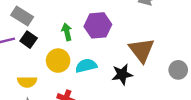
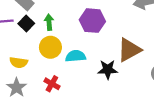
green arrow: (67, 32) -> (49, 22), moved
brown triangle: (142, 50) -> (129, 50), turned 30

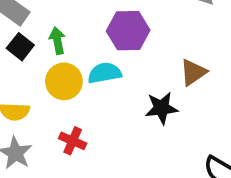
brown triangle: (129, 50) -> (193, 72), size x0.7
cyan semicircle: (76, 56) -> (105, 73), moved

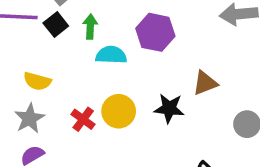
cyan semicircle: (105, 73) -> (111, 55), moved
yellow circle: (64, 81) -> (119, 111), moved

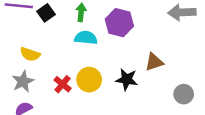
green arrow: (90, 27) -> (81, 12), moved

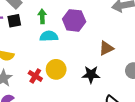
black square: (46, 13) -> (14, 21), turned 32
black star: (127, 79) -> (91, 75), moved

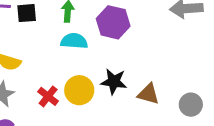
brown triangle: (106, 48) -> (148, 94), moved, turned 35
black star: (91, 75) -> (114, 82), moved

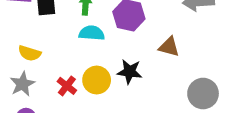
brown triangle: (148, 94) -> (169, 47), moved
gray circle: (191, 105) -> (203, 94), size x1.4

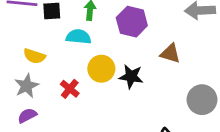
cyan semicircle: (92, 33) -> (79, 37), moved
yellow circle: (97, 80) -> (101, 69), moved

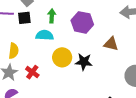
yellow semicircle: (34, 56) -> (14, 51), turned -98
red cross: (70, 89) -> (32, 72), moved

